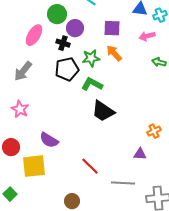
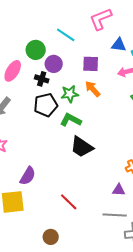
purple semicircle: (49, 140) -> (28, 176), turned -90
gray line: (123, 183) -> (115, 215), moved

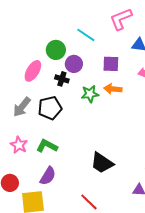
orange arrow: (93, 89) -> (113, 89), turned -42
black pentagon: (46, 105) -> (50, 108), moved
green L-shape: (71, 120) -> (47, 146), moved
black trapezoid: (82, 147) -> (102, 163), moved

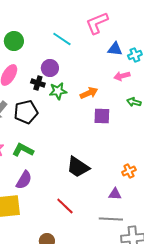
green circle: (56, 50) -> (14, 41), moved
purple square: (111, 64) -> (102, 116), moved
orange arrow: (113, 89) -> (89, 93), turned 150
green star: (90, 94) -> (58, 91), moved

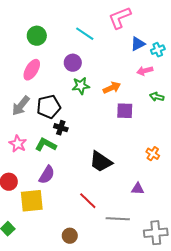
blue triangle: (115, 49) -> (138, 44), turned -35
black cross: (38, 83) -> (61, 128), moved
orange cross: (129, 171) -> (153, 154), moved, turned -32
gray line: (111, 219) -> (118, 219), moved

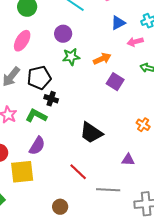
blue triangle: (138, 44) -> (118, 23), moved
purple square: (125, 111) -> (115, 82), turned 30

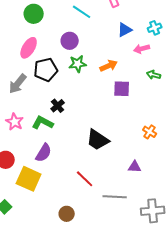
black pentagon: (39, 78) -> (46, 70), moved
purple square: (115, 82) -> (122, 89), turned -30
black cross: (51, 99) -> (58, 106), turned 32
yellow square: (22, 172) -> (29, 179), turned 30

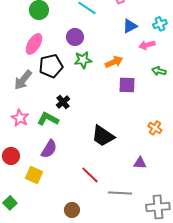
yellow square: (29, 179) -> (34, 175), size x0.7

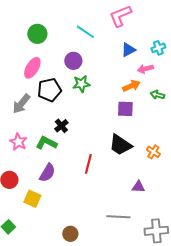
orange arrow: (114, 62) -> (131, 86), moved
black trapezoid: (103, 136) -> (120, 145), moved
red line: (90, 175) -> (88, 164), moved, turned 60

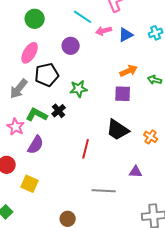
pink arrow: (145, 69) -> (104, 31), moved
green star: (81, 84) -> (79, 89), moved
green L-shape: (46, 143) -> (37, 115), moved
purple semicircle: (47, 173) -> (36, 145), moved
gray line: (118, 217) -> (104, 191), moved

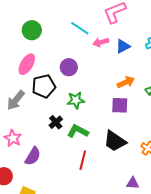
purple circle: (71, 46) -> (69, 67), moved
green L-shape: (37, 115) -> (78, 131), moved

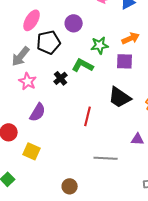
green star: (76, 100) -> (100, 45), moved
green L-shape: (78, 131) -> (83, 65), moved
pink star: (13, 138) -> (28, 81), moved

